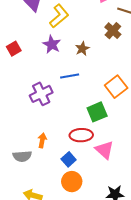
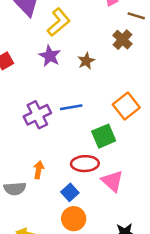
blue line: (70, 76) -> (71, 107), moved

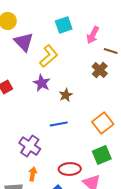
brown star: (86, 61) -> (66, 95), moved
purple cross: (37, 115) -> (30, 146), moved, turned -30
green square: (104, 136) -> (102, 155), moved

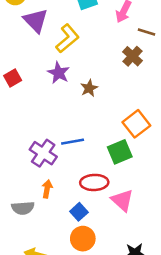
blue line: (59, 124) -> (73, 142), moved
green square: (102, 155) -> (120, 152), moved

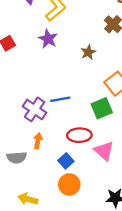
brown star: (89, 88) -> (88, 52), moved

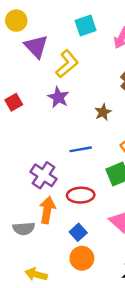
blue line: (60, 99) -> (81, 149), moved
red ellipse: (79, 135) -> (81, 195), moved
orange arrow: (38, 141) -> (47, 210), size x1.5

